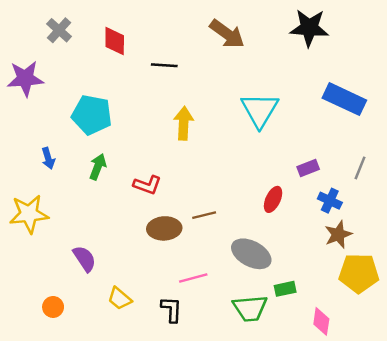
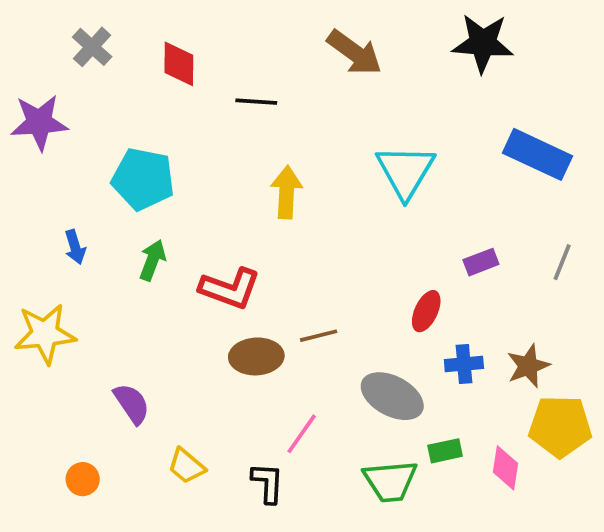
red L-shape: (147, 185) -> (230, 289), size x1.4
blue cross: (330, 201) -> (464, 364), moved, turned -30
pink line: (193, 278) -> (302, 434), turned -40
pink diamond: (321, 321) -> (505, 468), moved

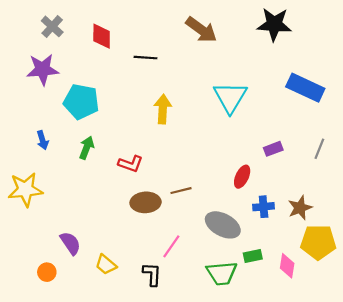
purple star: (39, 122) -> (43, 69), moved
red L-shape: (230, 289) -> (131, 164), size x0.7
purple semicircle: (132, 404) -> (70, 243), moved

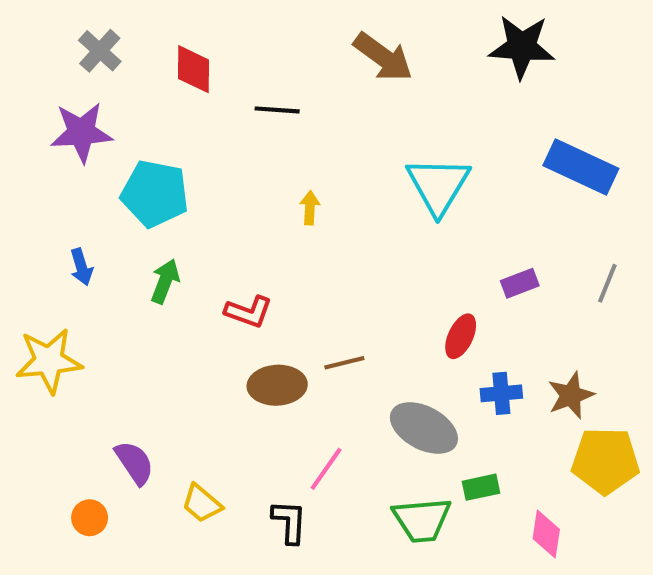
yellow arrow: (163, 109) -> (310, 208), size x0.6
pink diamond: (287, 266) -> (546, 534), moved

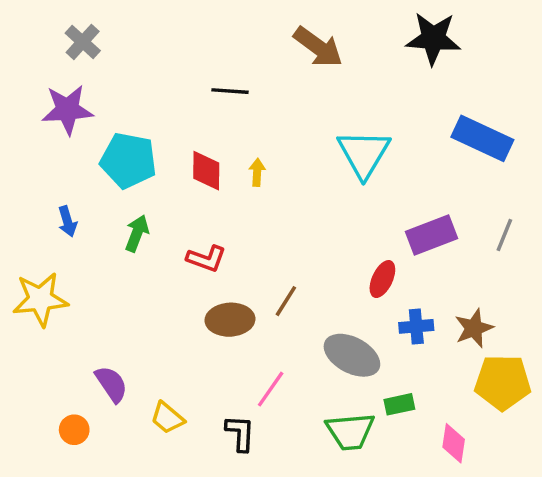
red diamond: (194, 69) -> (206, 171), moved
purple rectangle: (520, 283) -> (432, 235), size x1.6
brown line: (344, 363) -> (286, 301), turned -44

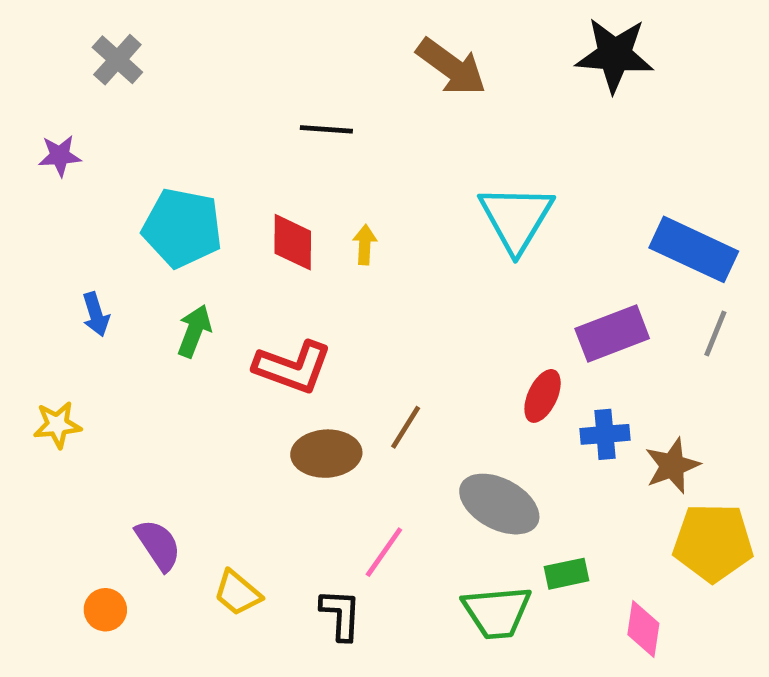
purple star: (67, 110) -> (60, 156), moved, size x0.6
blue rectangle: (482, 138) -> (694, 249), moved
red L-shape: (206, 259) -> (293, 367), size x1.4
yellow star: (40, 299) -> (57, 425), size x0.6
blue cross: (416, 326) -> (605, 434), moved

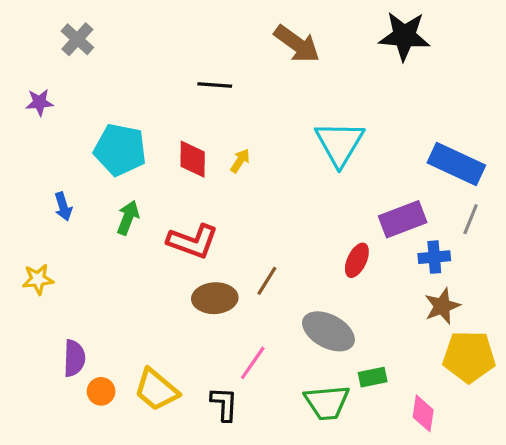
yellow arrow: (365, 245) -> (240, 161), turned 30
blue cross: (605, 434) -> (434, 257), moved
purple semicircle: (158, 545) -> (74, 358), moved, turned 36
yellow trapezoid: (237, 593) -> (156, 390), size x1.4
orange circle: (105, 610) -> (101, 391), moved

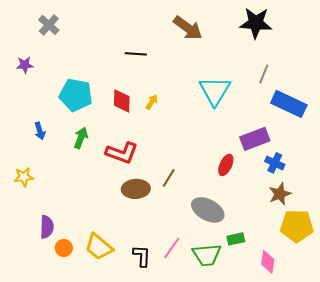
gray line: (471, 219) -> (264, 74), moved
blue cross: (434, 257) -> (275, 163), turned 30
pink line: (253, 363) -> (172, 248), moved

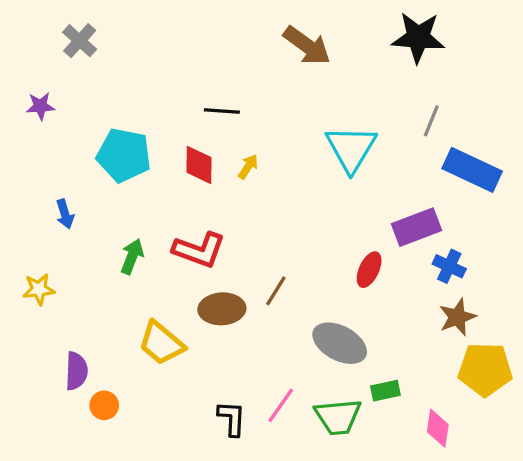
black line: (136, 54) -> (222, 111), moved
green arrow: (81, 138) -> (132, 257), moved
yellow trapezoid: (99, 247) -> (161, 343), moved

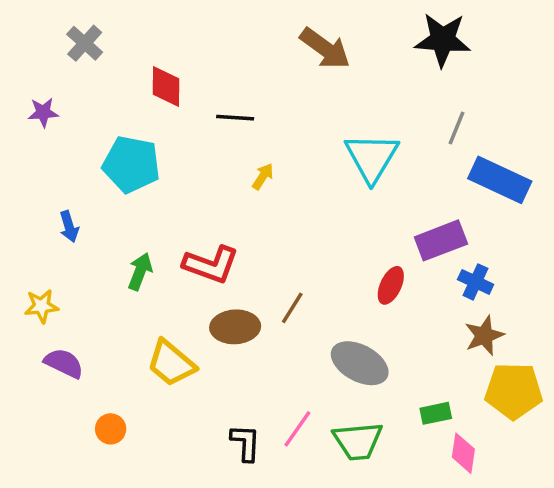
red diamond: (199, 165) -> (166, 86), moved
purple semicircle: (76, 371) -> (64, 363), moved, turned -66
green rectangle: (385, 391) -> (436, 413), moved

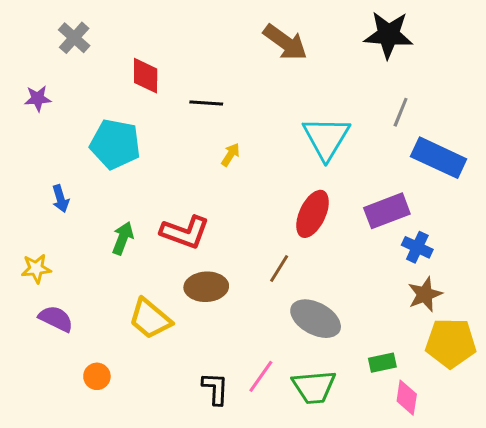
red ellipse: (391, 285) -> (313, 214), moved, size x1.4
brown line: (292, 308) -> (279, 269), moved

